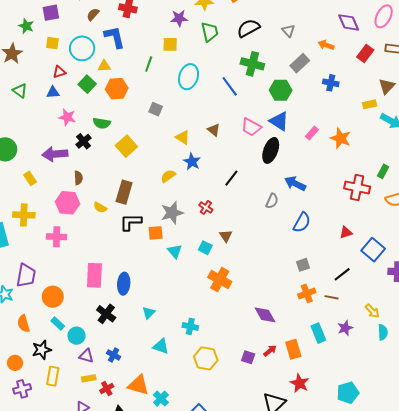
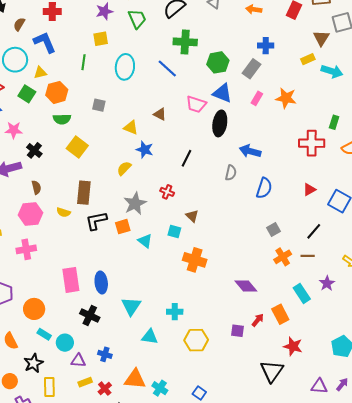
gray rectangle: (300, 63) -> (252, 69), moved
green semicircle: (102, 123) -> (62, 119), moved
cyan triangle: (149, 313) -> (131, 306), size x1.5

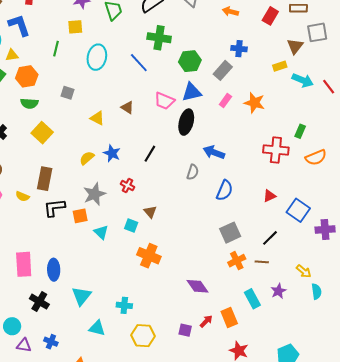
blue triangle: (222, 93) -> (192, 92), turned -40
blue star: (145, 150) -> (112, 153), moved
gray square: (273, 230) -> (230, 233), size x1.5

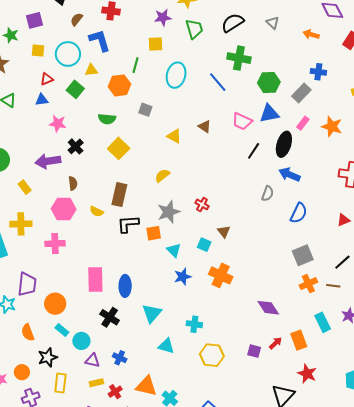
orange hexagon: (27, 76) -> (120, 85), moved
black ellipse: (186, 122) -> (284, 144), moved
blue star: (112, 153) -> (183, 277), moved, turned 30
black line: (150, 154) -> (254, 151), moved

